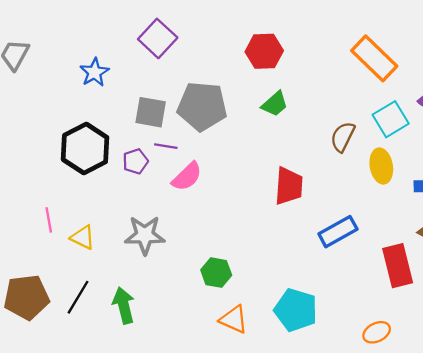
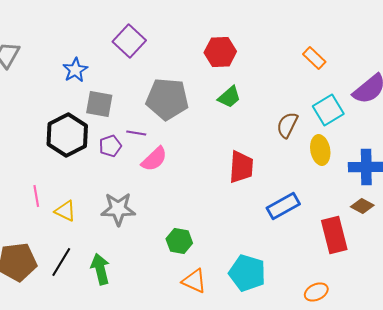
orange rectangle: (374, 58) -> (314, 58), size x0.6
gray square: (151, 112) -> (99, 104), moved

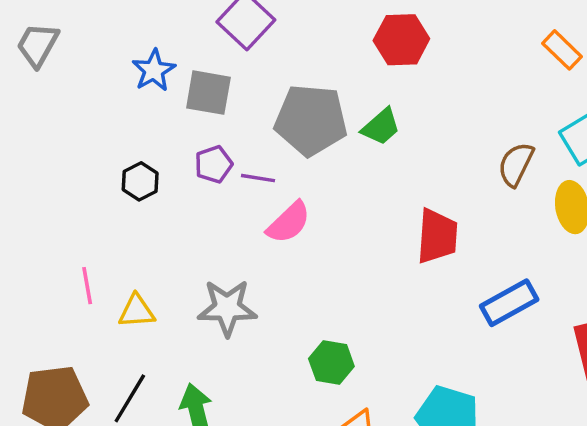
green trapezoid: (229, 97) -> (381, 127), moved
gray square: (99, 104) -> (208, 93), moved
black hexagon: (67, 135) -> (140, 181), size x0.5
purple pentagon: (110, 146) -> (214, 164), moved
yellow triangle: (65, 211) -> (137, 311), turned -30

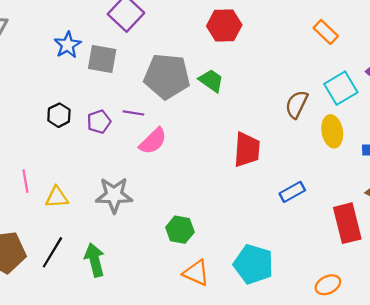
green trapezoid: (381, 127) -> (211, 81), turned -104
purple pentagon: (214, 164) -> (99, 122), moved
blue rectangle: (509, 303) -> (292, 192), size x0.7

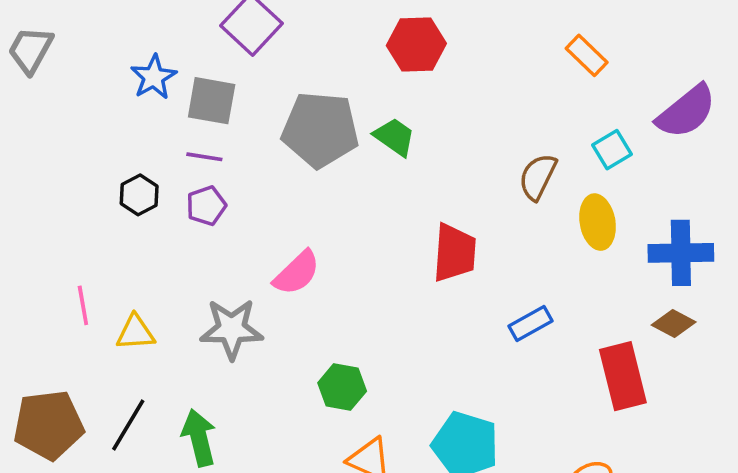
cyan square: (341, 88) -> (612, 150), size x0.7
purple line: (133, 113) -> (204, 157), moved
pink semicircle: (153, 141) -> (297, 273), moved

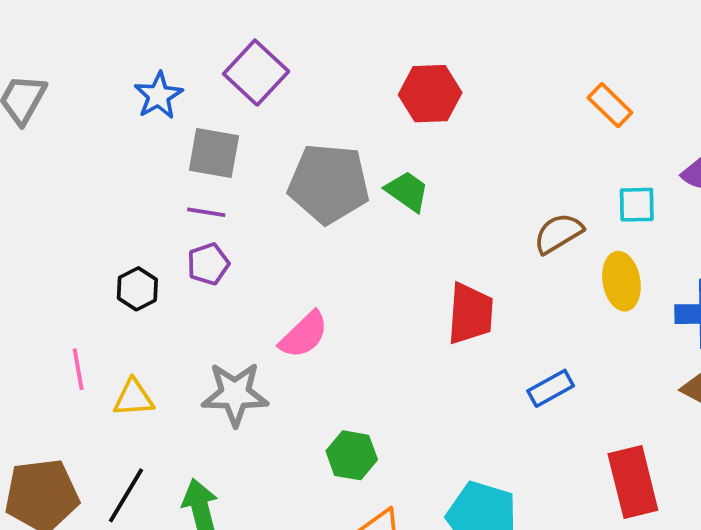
blue star: (154, 77) -> (158, 96), moved
cyan square: (612, 150) -> (637, 205), turned 30
brown semicircle: (538, 177) -> (558, 233), turned 33
black hexagon: (139, 195) -> (137, 289), moved
red rectangle: (623, 376) -> (633, 482), moved

